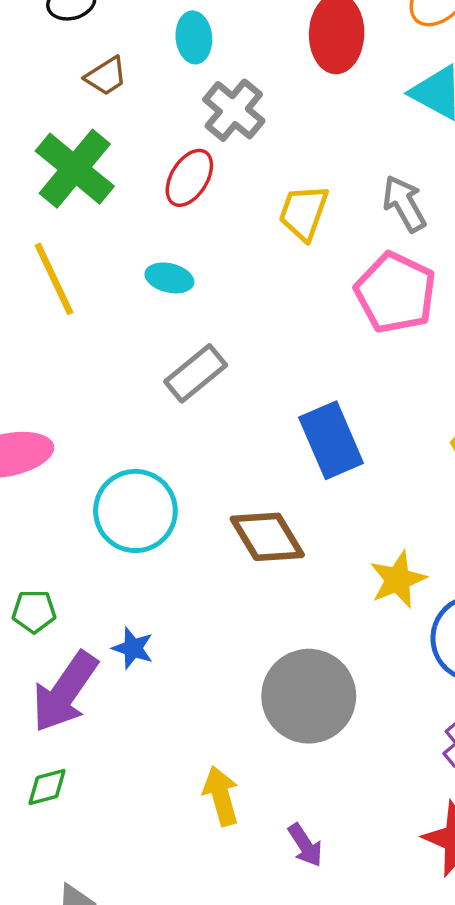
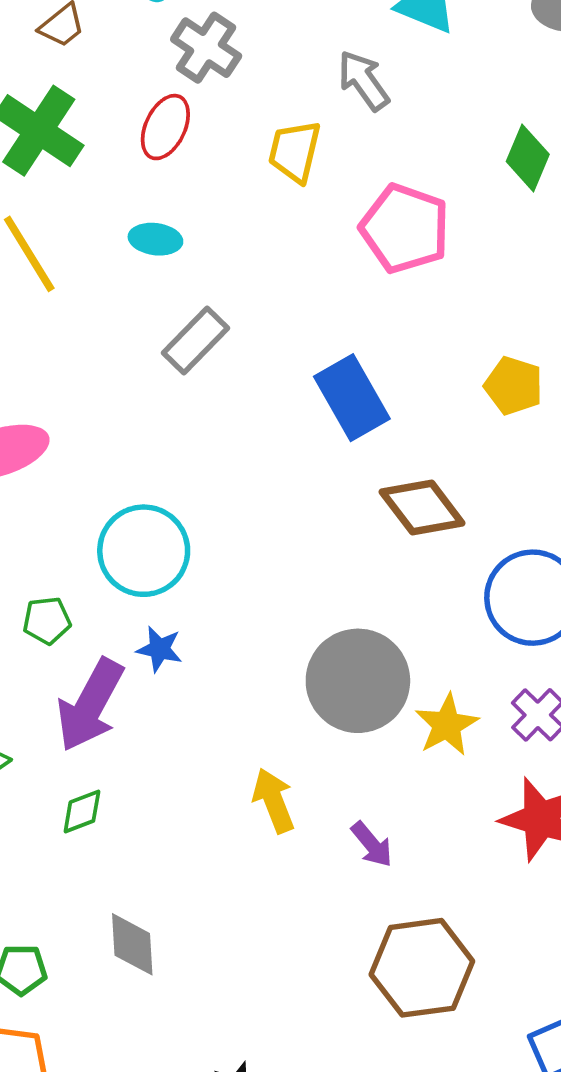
gray arrow: (404, 204) -> (363, 80), moved
cyan circle: (135, 511) -> (144, 551), moved
brown diamond: (267, 537) -> (422, 508), moved
yellow star: (398, 580) -> (447, 725), moved

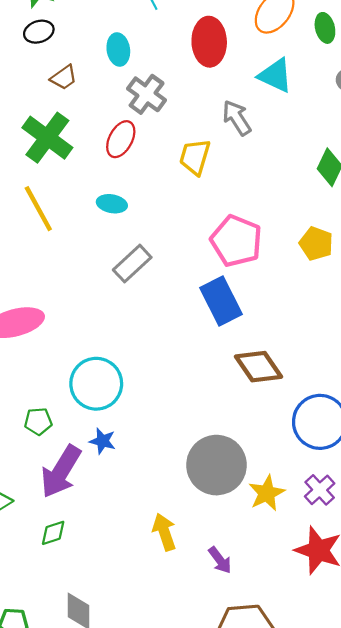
pink pentagon: (405, 228) -> (236, 241), moved
yellow pentagon: (514, 386) -> (316, 244), moved

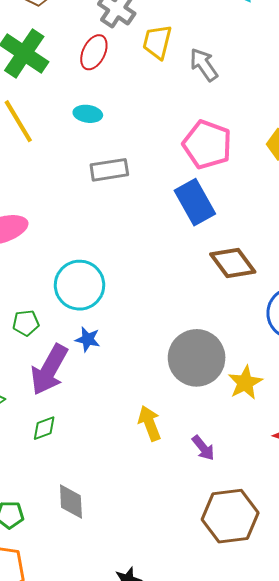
gray arrow: (237, 118) -> (204, 65), moved
yellow trapezoid: (195, 157) -> (157, 42), moved
gray rectangle: (132, 264) -> (109, 170), turned 36

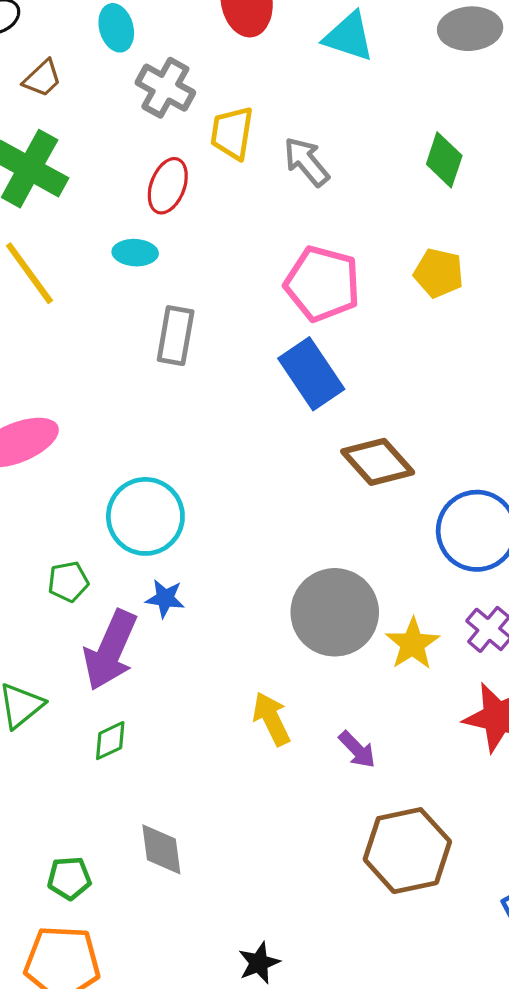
red ellipse: (94, 52) -> (168, 186), moved
gray rectangle: (109, 170) -> (176, 336), turned -66

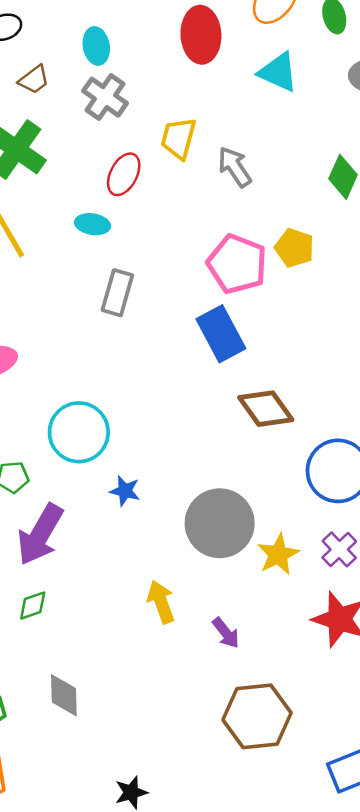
gray cross: (165, 88) -> (105, 97), moved
yellow pentagon: (439, 273) -> (294, 248), moved
blue star: (165, 598) -> (125, 491), moved

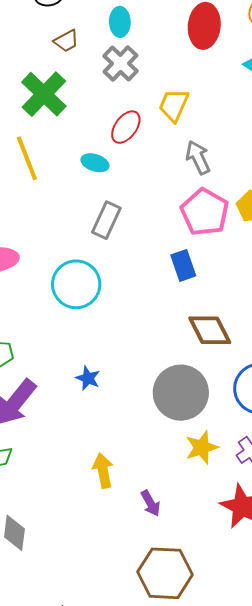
gray arrow: (235, 167) -> (198, 157), moved
blue rectangle: (221, 334) -> (183, 265), size x0.7
cyan circle: (79, 432) -> (76, 284), moved
gray circle: (220, 523) -> (181, 393), moved

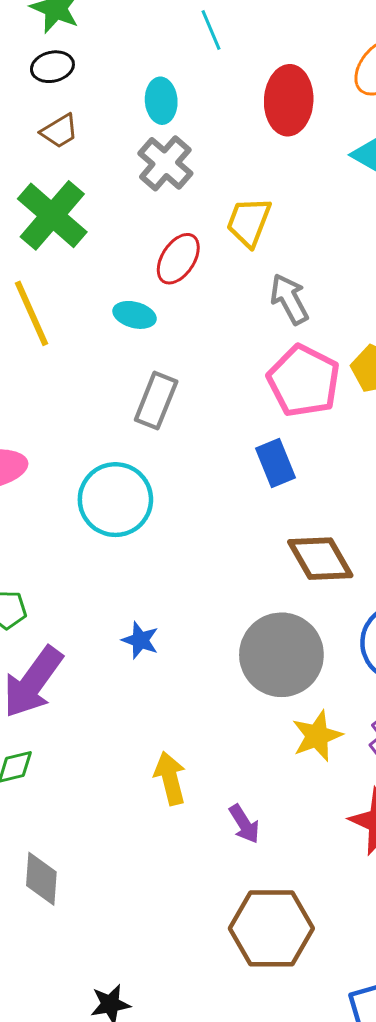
brown trapezoid: (66, 41) -> (59, 131), moved

